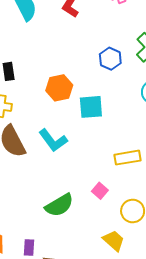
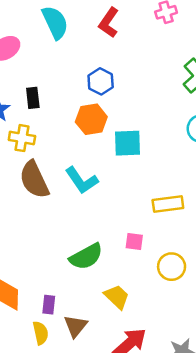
blue hexagon: (110, 59) -> (101, 81), moved
pink square: (100, 191) -> (134, 241), turned -35
yellow trapezoid: (114, 241) -> (117, 297), moved

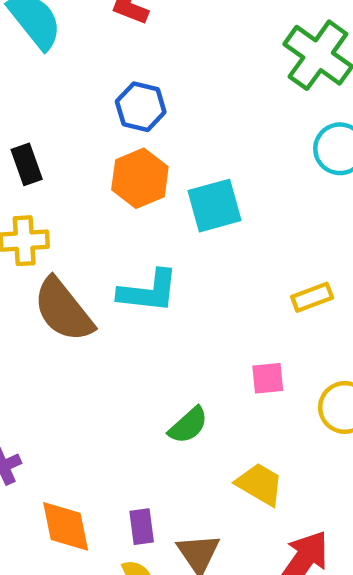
cyan L-shape: (82, 180) -> (148, 291), turned -36
yellow rectangle: (168, 204) -> (312, 297), size x0.7
green semicircle: (86, 257) -> (188, 425), size x0.7

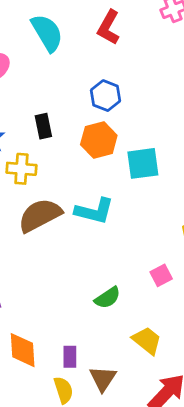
black rectangle: (27, 164) -> (43, 126), moved
brown semicircle: (63, 310) -> (40, 215), turned 93
pink square: (268, 378) -> (161, 275), turned -30

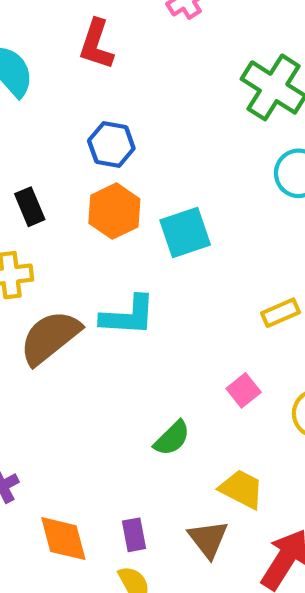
brown triangle: (103, 378) -> (208, 539), moved

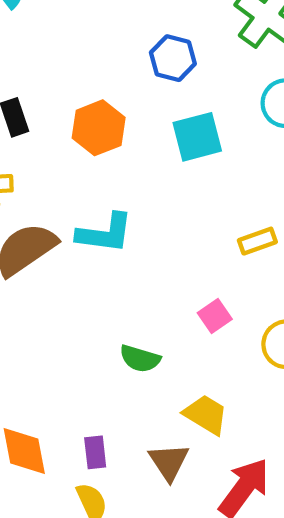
blue hexagon: (111, 145) -> (173, 58), moved
cyan square: (185, 233) -> (197, 137), moved
green semicircle: (172, 438) -> (140, 359), turned 57

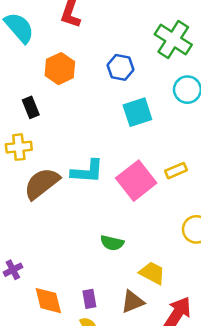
orange hexagon: (99, 128) -> (60, 69), moved
pink square: (215, 316) -> (136, 181), moved, size x2.0
brown triangle: (169, 462) -> (132, 302), turned 45

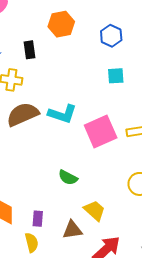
cyan square: (137, 112) -> (116, 76), size x0.7

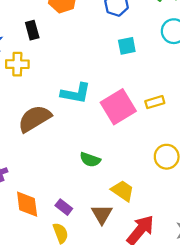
brown semicircle: (23, 114) -> (35, 119), moved
purple rectangle: (38, 219) -> (64, 207), turned -49
brown triangle: (72, 230) -> (102, 214), turned -45

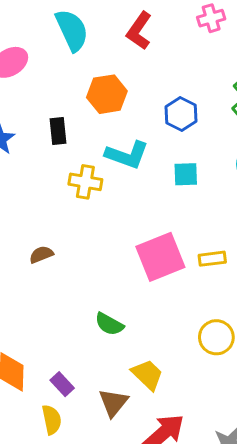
yellow cross: (17, 64) -> (85, 182), moved
cyan L-shape: (76, 93) -> (127, 155), moved
brown semicircle: (35, 119) -> (41, 255), size x0.5

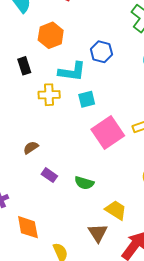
blue hexagon: (181, 114) -> (101, 52), moved
cyan square: (186, 174) -> (87, 99), moved
purple rectangle: (62, 384) -> (49, 175), moved

